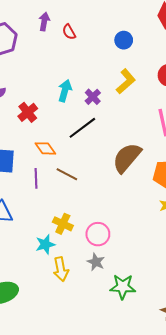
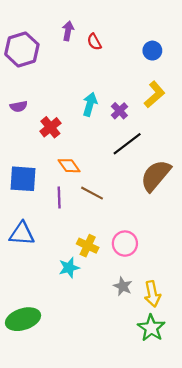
black line: (82, 128) -> (127, 144), moved
pink circle: (98, 234) -> (125, 244), moved
yellow arrow: (61, 269) -> (152, 294), moved
green star: (123, 287) -> (151, 328), moved, turned 30

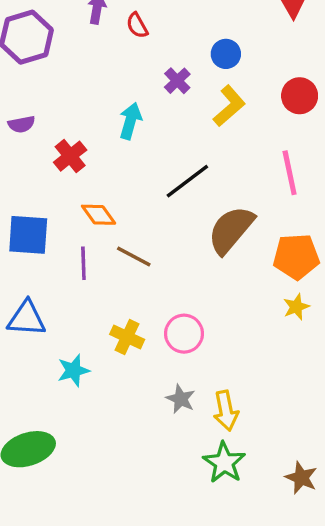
blue circle: (152, 51) -> (226, 54), moved
purple cross: (119, 111) -> (177, 81), moved
cyan star: (69, 268) -> (73, 370), moved

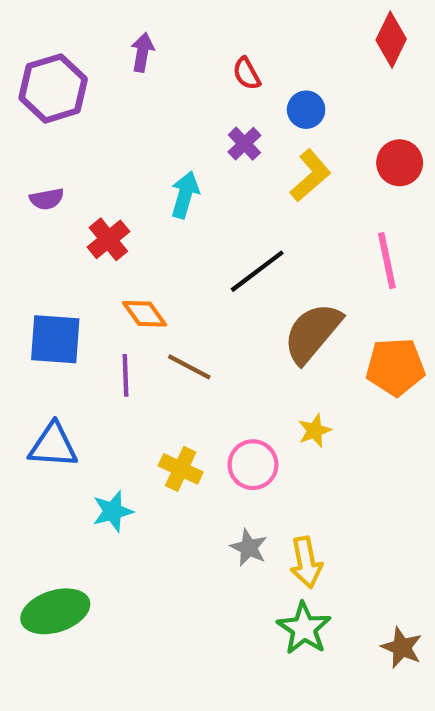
red semicircle: (137, 25) -> (247, 74), moved
yellow star: (296, 307) -> (315, 431), moved

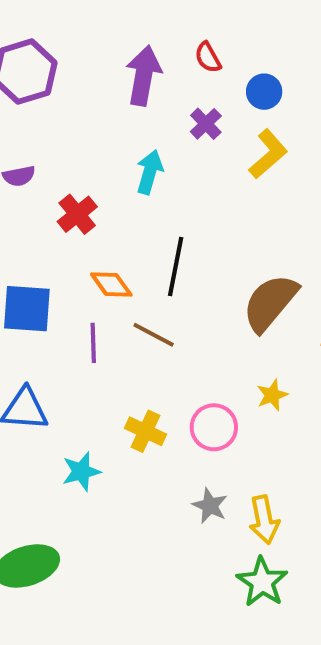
purple arrow: (142, 52) -> (144, 76), moved, size x1.6
black line: (257, 271) -> (176, 266), moved, turned -42

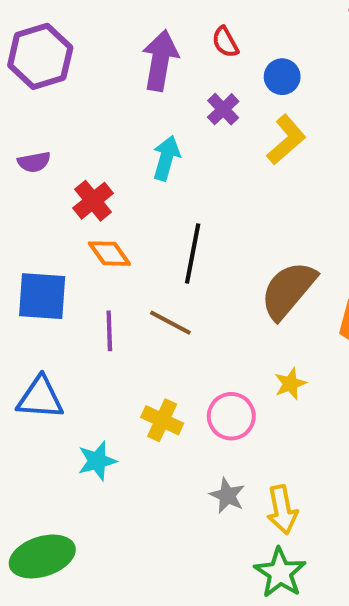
orange diamond: (111, 285) -> (109, 254), moved

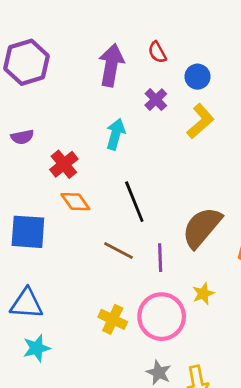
black line: (193, 254) -> (134, 202), turned -33
purple line: (109, 331) -> (160, 258), moved
pink circle: (231, 416) -> (162, 317), size x1.4
cyan star: (97, 461) -> (37, 348), moved

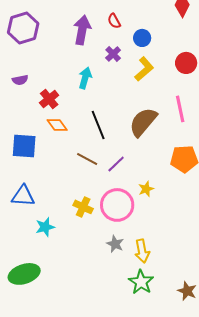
brown semicircle: (202, 227) -> (143, 122), moved
purple line: (160, 258) -> (116, 164), turned 48
cyan star: (37, 348) -> (45, 227), moved

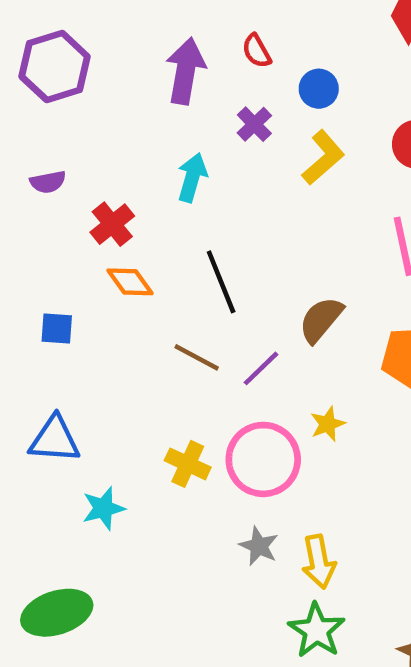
brown semicircle: (143, 122) -> (321, 320), moved, size x0.7
blue square: (24, 146) -> (57, 328), size x0.6

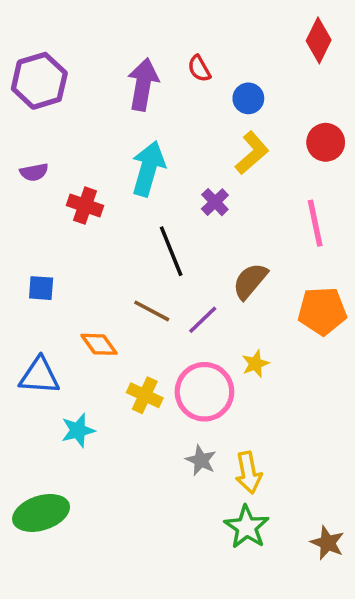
purple cross: (254, 124) -> (215, 202), moved
cyan arrow: (192, 178) -> (148, 169), size x1.4
red cross: (112, 224) -> (85, 206), turned -32
orange diamond: (130, 282) -> (99, 344), moved

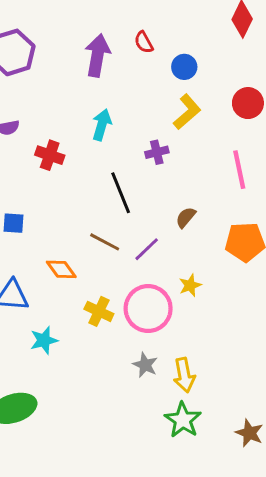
cyan arrow: (148, 169) -> (102, 125), size x0.7
purple cross: (215, 202) -> (157, 152), turned 30
brown semicircle: (250, 281) -> (186, 217), size x0.7

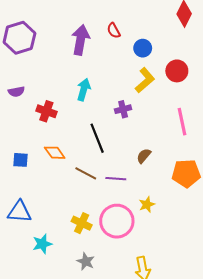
red circle: (248, 103) -> (177, 71), moved
purple line: (147, 249) -> (116, 179), turned 48
orange diamond: (61, 269) -> (55, 153), moved
gray star: (145, 365) -> (86, 261), moved

